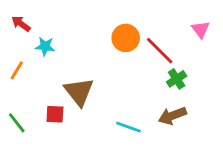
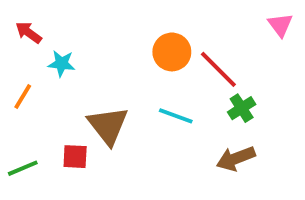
pink triangle: (201, 29) -> (280, 25), moved
green line: (17, 123) -> (23, 168), turned -75
cyan line: (128, 127) -> (176, 116), moved

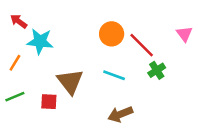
pink triangle: (280, 25) -> (184, 34), moved
cyan star: (61, 64) -> (40, 41), size x1.5
brown arrow: (236, 158) -> (120, 114), moved
green line: (23, 168) -> (15, 97), moved

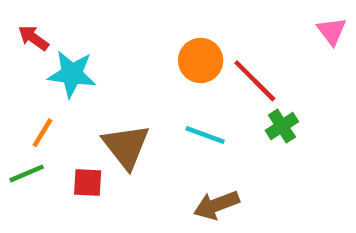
pink triangle: (184, 34) -> (332, 31), moved
orange line: (15, 63) -> (42, 133), moved

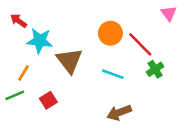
pink triangle: (332, 31) -> (169, 13), moved
brown triangle: (126, 146) -> (69, 61), moved
red square: (88, 182) -> (48, 100), turned -35

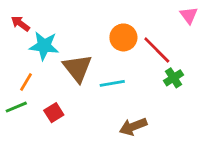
cyan line: (113, 74) -> (112, 83), moved, turned -30

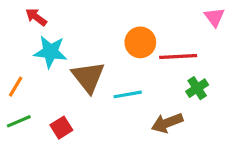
red arrow: (20, 24) -> (36, 17), moved
red line: (157, 50) -> (178, 57), turned -48
orange line: (26, 82) -> (16, 87), moved
brown arrow: (133, 127) -> (167, 123), moved

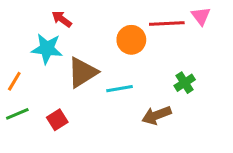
red arrow: (36, 17) -> (62, 19), moved
red line: (178, 57) -> (167, 24), moved
brown triangle: (88, 77) -> (82, 72), turned 36

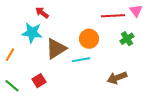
orange circle: (131, 40) -> (89, 39), moved
green cross: (185, 83) -> (127, 39), moved
green line: (17, 114) -> (12, 86), moved, turned 63
brown arrow: (156, 115) -> (117, 78), moved

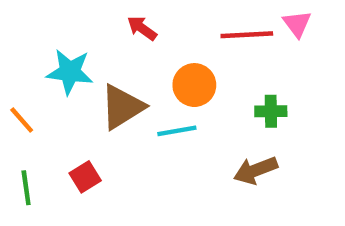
red arrow: (42, 13) -> (142, 28), moved
green cross: (127, 39) -> (271, 111), moved, turned 32
orange line: (10, 55) -> (22, 120), turned -72
green line: (12, 86) -> (26, 188), turned 42

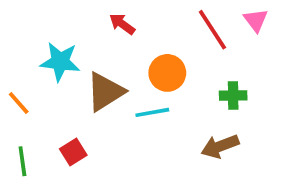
red line: (247, 35) -> (212, 30), turned 60

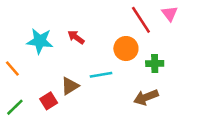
red arrow: (122, 24) -> (76, 37), moved
orange circle: (167, 73) -> (126, 49), moved
brown triangle: (105, 92) -> (70, 86), moved, size x0.7
green line: (22, 161) -> (15, 107), turned 54

